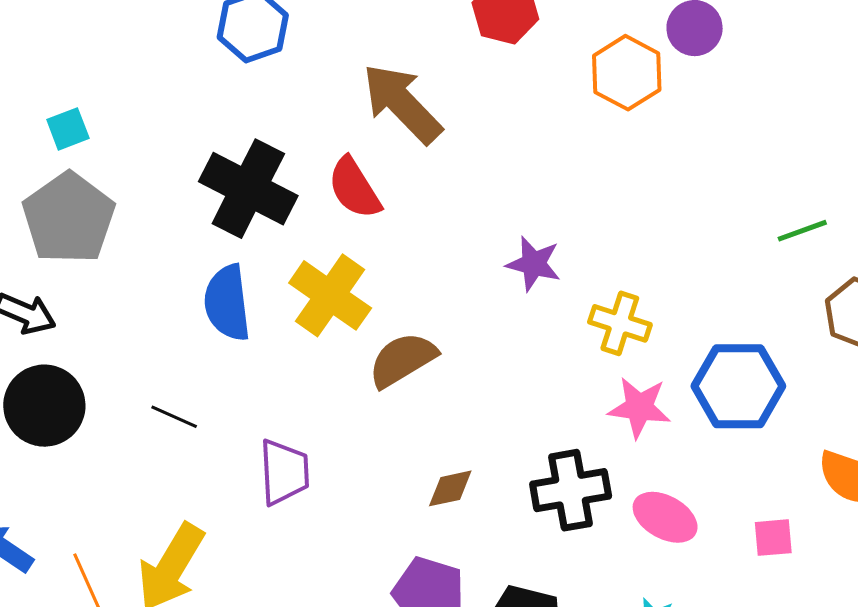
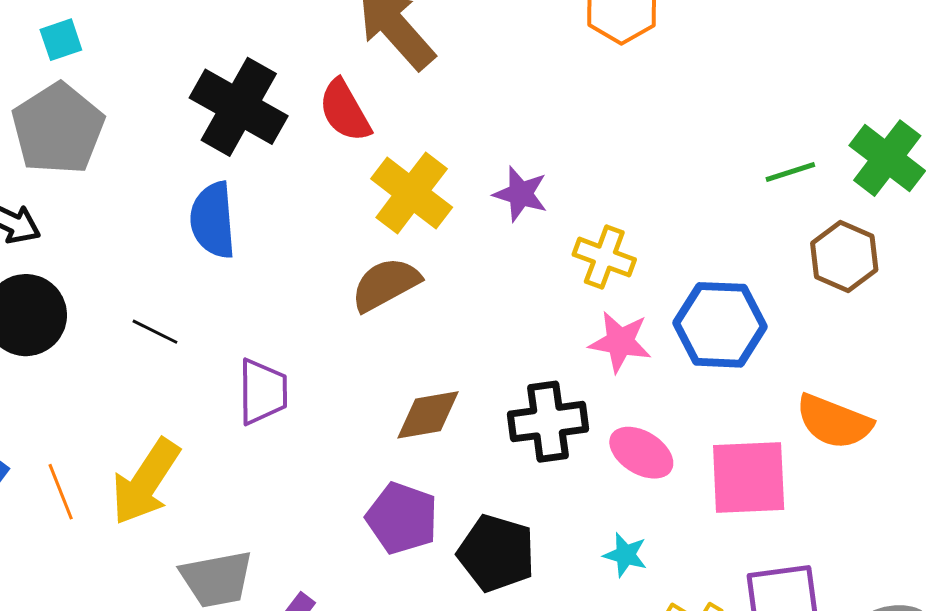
yellow cross: (330, 295) -> (412, 193), moved
brown diamond: (450, 488) -> (428, 415), size x1.4
pink square: (773, 538) -> (749, 478), size x2.0

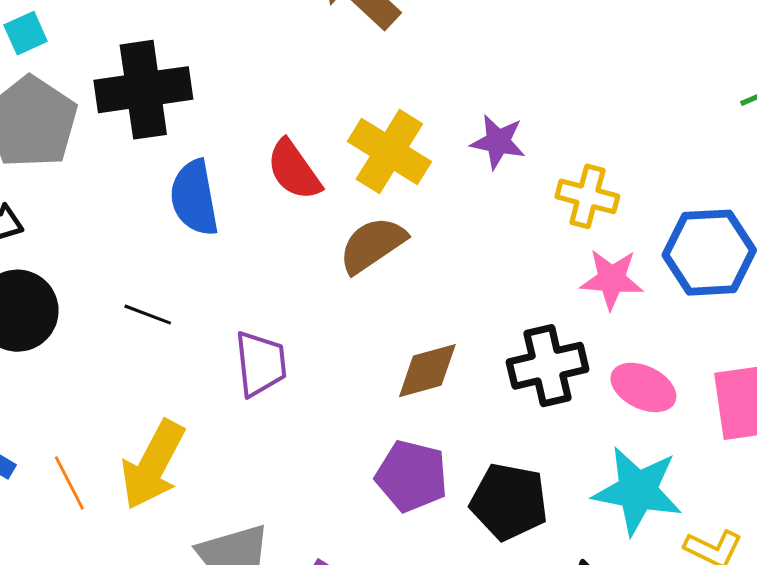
black cross: (239, 107) -> (143, 90), moved, turned -32
red semicircle: (345, 111) -> (294, 170), moved
cyan star: (625, 555) -> (638, 491), size x2.0

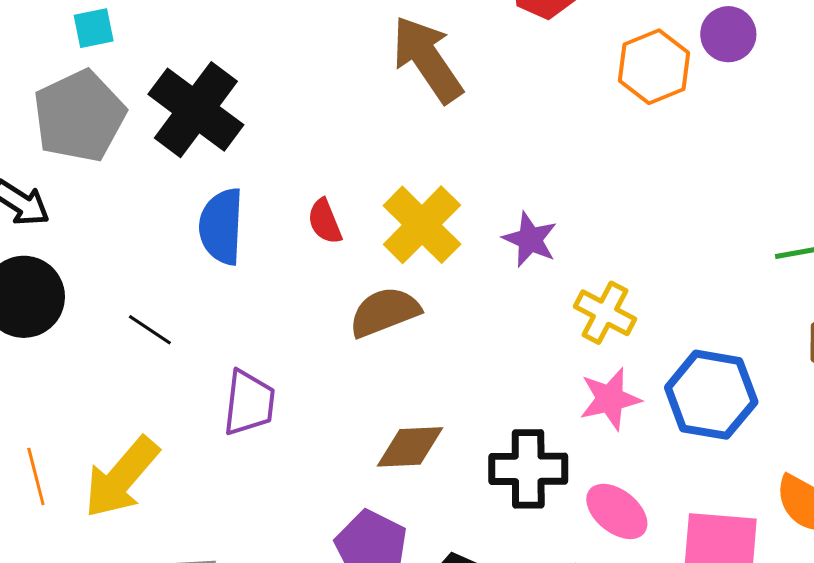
black cross: (143, 90) -> (196, 110), turned 32
red semicircle: (294, 170) -> (325, 221), size x0.7
pink star: (612, 279) -> (610, 399), turned -30

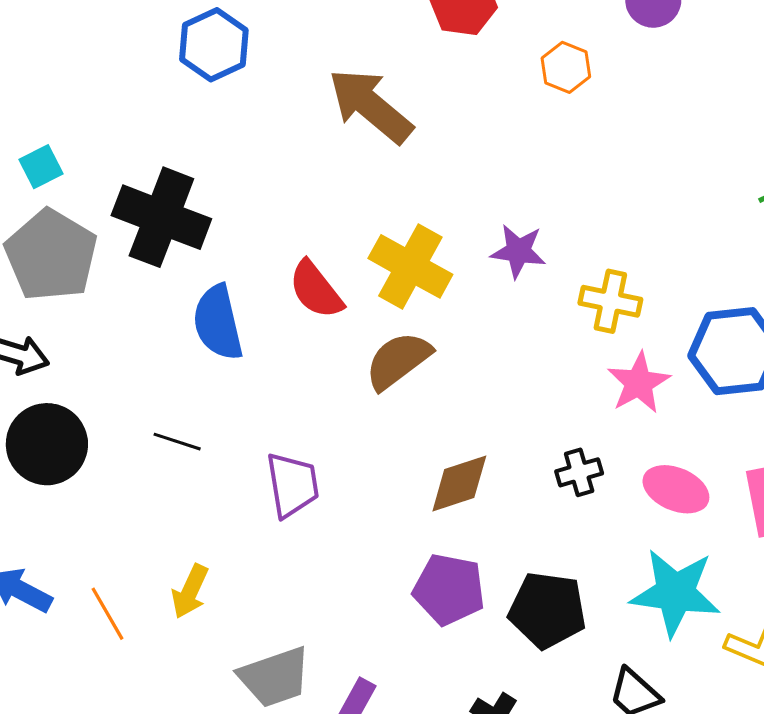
orange hexagon: (654, 67) -> (566, 67), moved, size x0.7
red semicircle: (325, 221) -> (316, 290), size x1.4
black cross: (528, 469) -> (579, 472), size x0.6
yellow arrow: (121, 477) -> (190, 591), size x0.6

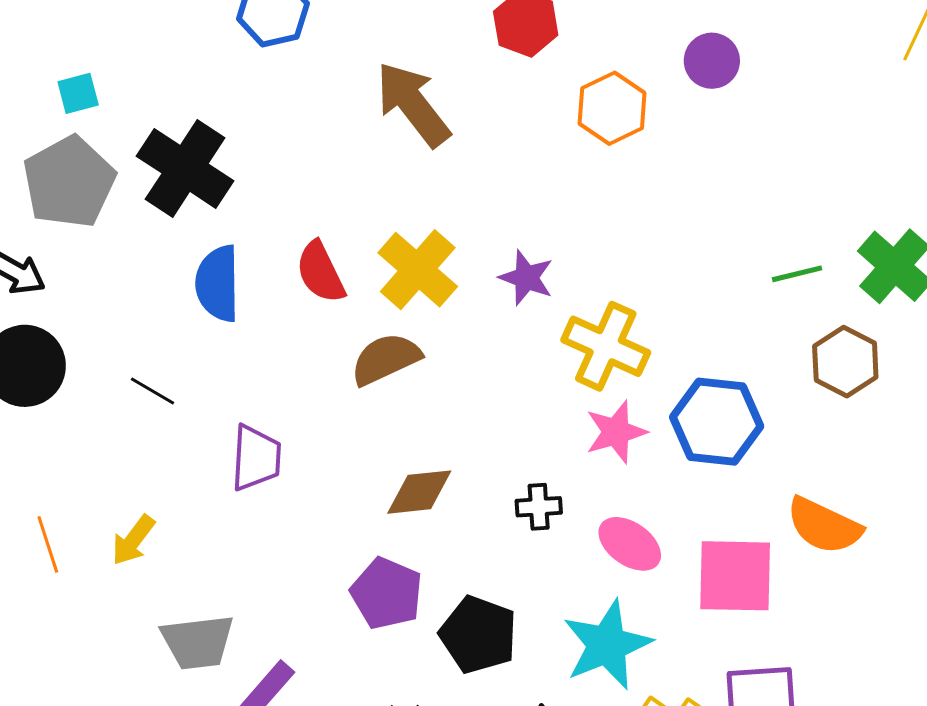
orange hexagon: (566, 67) -> (612, 108), size x1.4
yellow cross: (610, 301) -> (606, 346), size x1.4
cyan star: (675, 593) -> (607, 645), turned 30

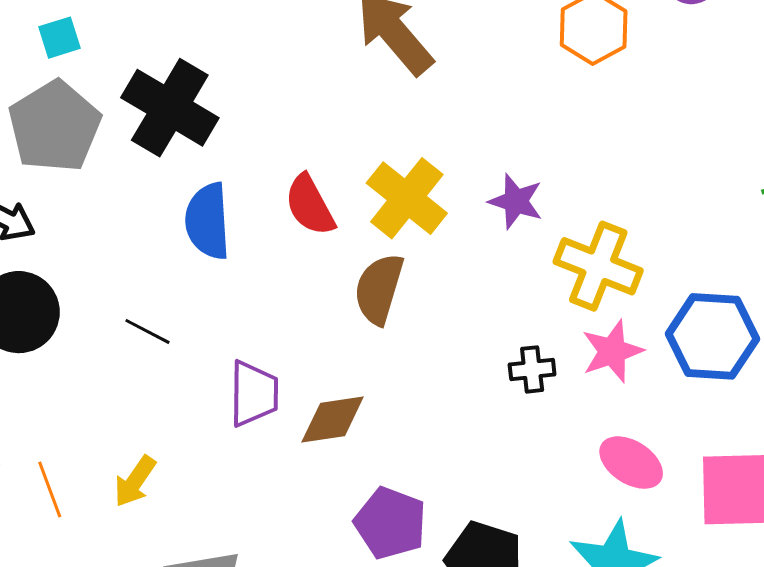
brown semicircle: (386, 359) -> (379, 289), turned -46
brown diamond: (419, 492) -> (333, 419), moved
black cross: (539, 507) -> (532, 369), moved

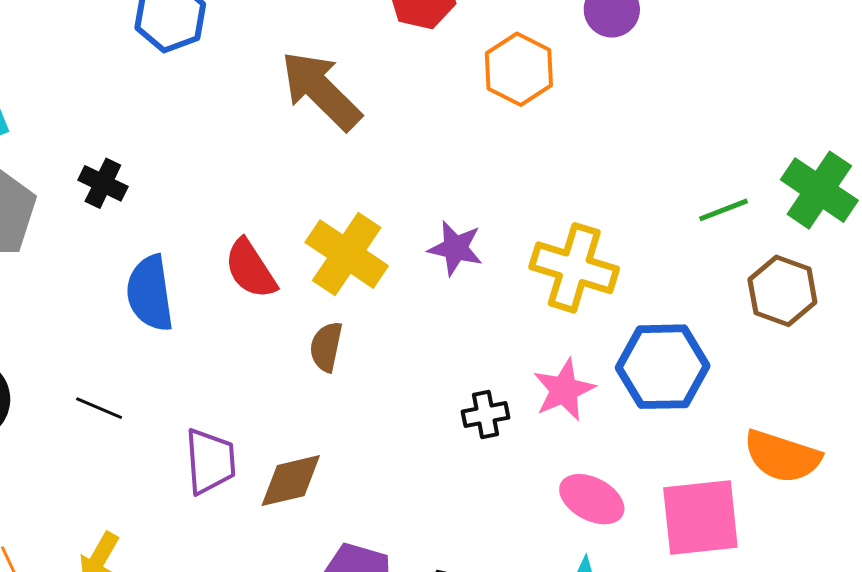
black cross: (170, 108) -> (103, 183), size x0.5
yellow cross: (598, 266) -> (574, 268), moved
brown semicircle: (379, 289) -> (326, 347), size x0.7

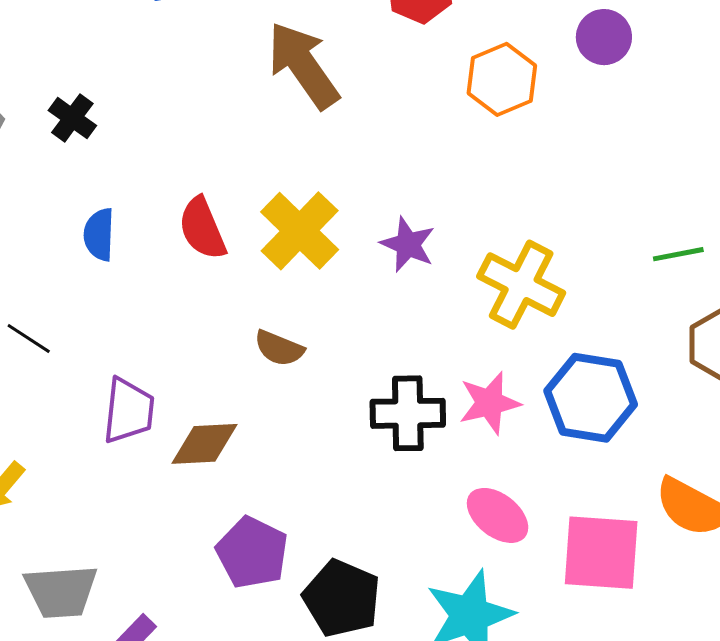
blue semicircle: (150, 293) -> (99, 235), size x0.7
brown semicircle: (326, 347) -> (279, 348), moved, turned -90
black cross: (485, 415) -> (408, 413), size x1.6

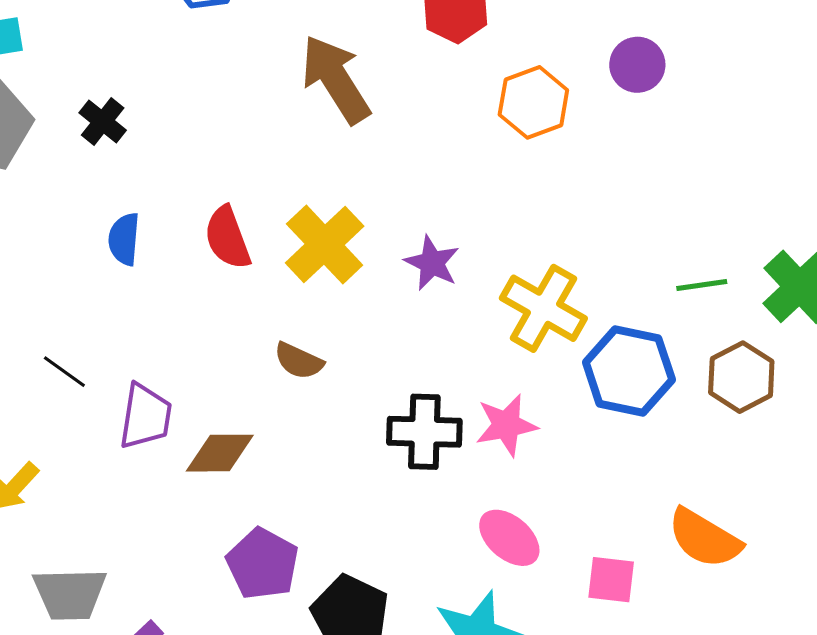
black line: (29, 339) -> (64, 372), moved
blue hexagon: (591, 398) -> (629, 371), moved
pink square: (601, 553) -> (611, 580), size x0.6

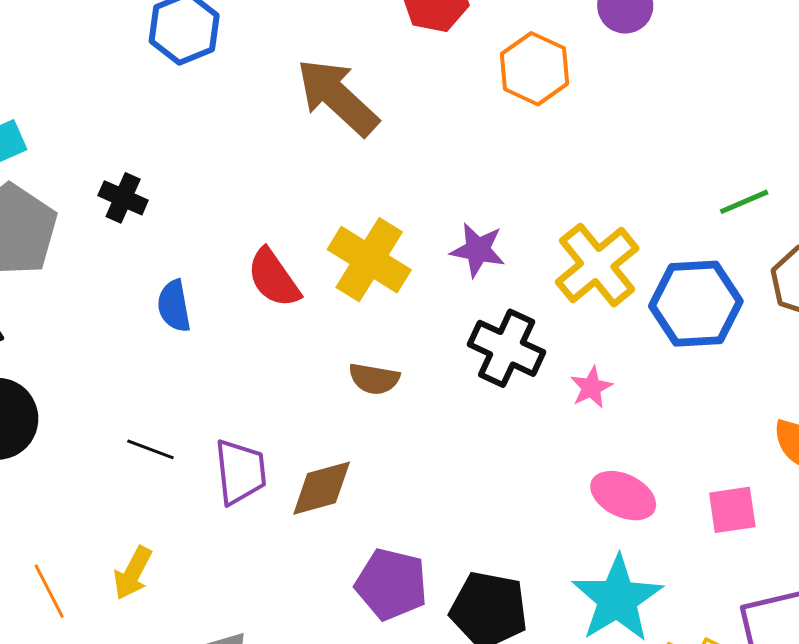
yellow cross: (543, 308) -> (597, 265), turned 36
pink star: (506, 425) -> (591, 387), size x0.7
black cross: (424, 432) -> (507, 348), moved, turned 38

